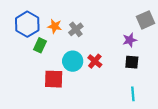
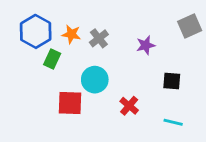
purple star: (130, 40) -> (146, 45), moved
red cross: (95, 61) -> (129, 106), moved
cyan line: (133, 94) -> (173, 122), turned -72

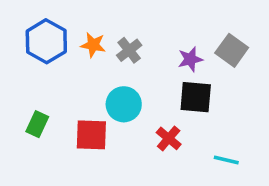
gray square: (190, 26) -> (232, 50), moved, turned -30
green rectangle: (52, 59) -> (37, 124), moved
black square: (172, 81) -> (196, 97), moved, size x1.4

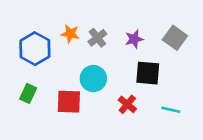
blue hexagon: (46, 41) -> (35, 49), moved
purple star: (190, 59) -> (134, 39), moved
cyan line: (226, 160) -> (171, 110), moved

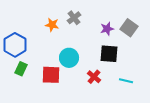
gray cross: (97, 38) -> (74, 18), moved
purple star: (134, 39) -> (107, 29), moved
blue hexagon: (35, 49) -> (15, 45), moved

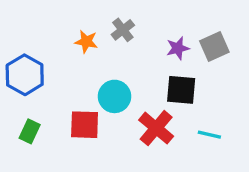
gray square: (129, 28) -> (214, 47), turned 30
green rectangle: (21, 69) -> (30, 131), moved
red cross: (94, 77) -> (156, 128), size x1.5

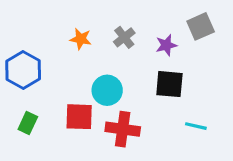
gray cross: (123, 30) -> (124, 37), moved
gray square: (214, 47) -> (201, 26), moved
red cross: (156, 128) -> (123, 129), moved, turned -32

